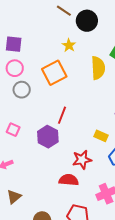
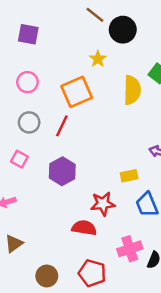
purple square: (14, 44) -> (28, 34), moved
gray circle: (22, 90) -> (29, 122), moved
red line: (62, 115) -> (62, 126), moved
yellow rectangle: (101, 136) -> (129, 176), turned -40

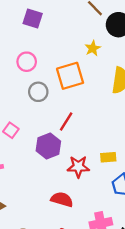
gray circle: (29, 122) -> (38, 92), moved
red line: (62, 126) -> (66, 121), moved
red star: (103, 204) -> (78, 167), moved

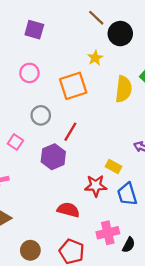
gray circle: (38, 92) -> (41, 115), moved
yellow rectangle: (108, 157) -> (113, 166), turned 35
red star: (78, 167) -> (96, 186), moved

